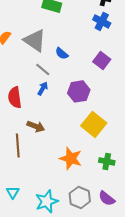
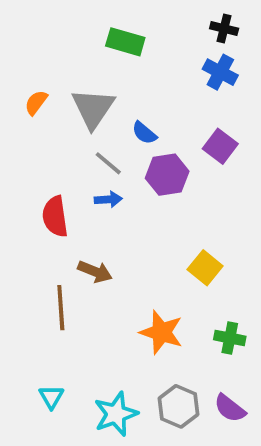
gray triangle: (35, 40) -> (93, 108), turned 30
blue arrow: (43, 88) -> (108, 199), turned 56
purple hexagon: (79, 91) -> (167, 175), moved
yellow square: (94, 124) -> (205, 268), size x0.7

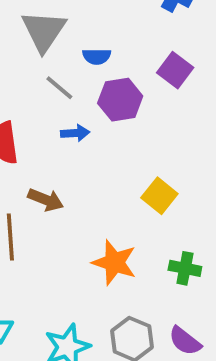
blue semicircle: (144, 133) -> (97, 56), turned -40
blue arrow: (108, 199) -> (75, 133), moved

